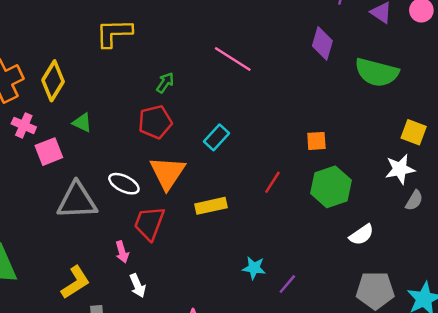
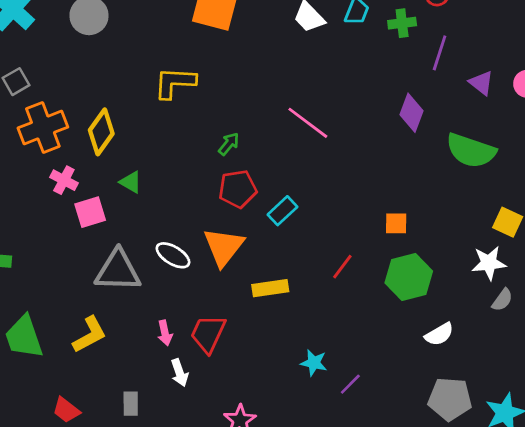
red pentagon: (155, 122) -> (238, 189), moved
red trapezoid: (149, 223) -> (208, 334), moved
yellow L-shape: (75, 282) -> (90, 335), moved

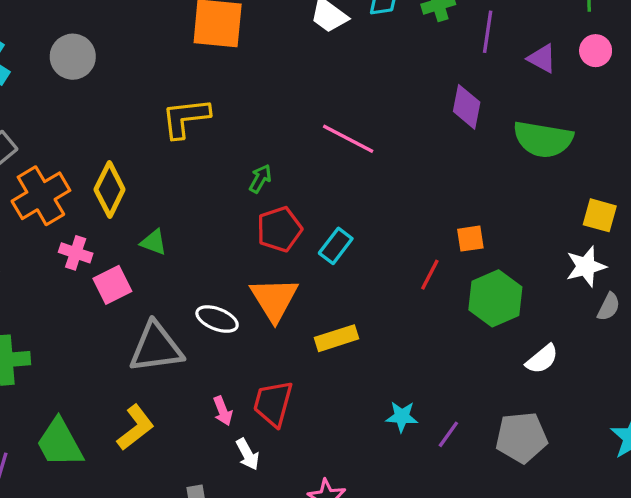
red line: (342, 267) -> (430, 275), moved
gray pentagon: (450, 399) -> (521, 437), moved

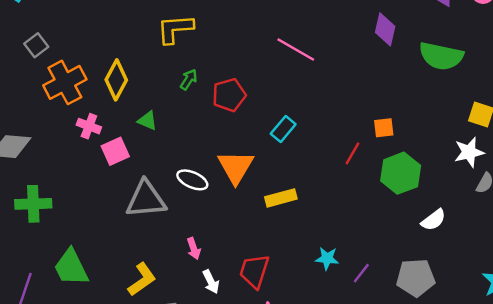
green arrow: (260, 179) -> (189, 79), moved
red pentagon: (279, 229) -> (229, 95), moved
red trapezoid: (273, 403) -> (254, 271), moved
yellow L-shape: (135, 428) -> (142, 279), moved

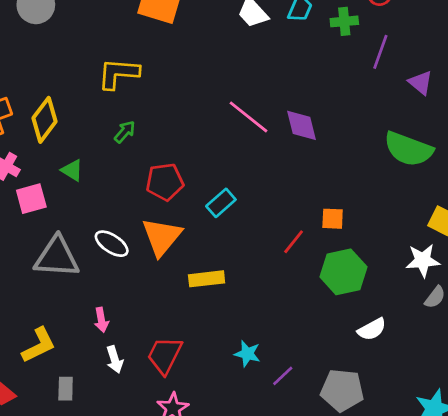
purple diamond: (385, 29) -> (302, 125), moved, turned -36
red pentagon: (229, 95) -> (165, 182), moved

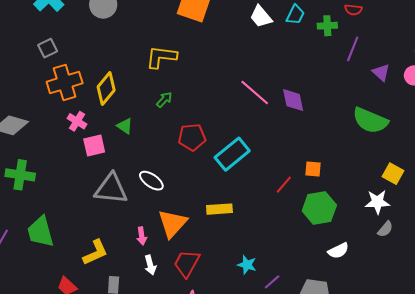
cyan rectangle: (221, 203) -> (232, 154), size x1.6
orange triangle: (162, 237) -> (172, 223), moved

